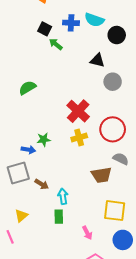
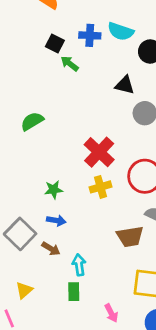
blue arrow: (28, 150) -> (56, 220), moved
gray square: (18, 173) -> (20, 234), turned -30

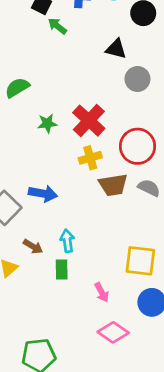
green star: (54, 190) -> (47, 123), moved
blue arrow: (56, 220) -> (43, 194), size x1.4
brown trapezoid: (130, 237) -> (113, 185), moved
brown arrow: (51, 249) -> (33, 247), moved

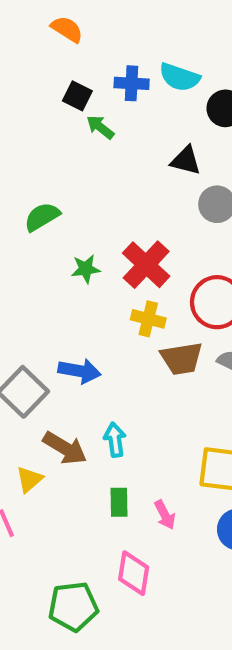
yellow cross: (90, 158) -> (148, 319), turned 30
brown arrow: (33, 247) -> (65, 448), size x1.5
green rectangle: (62, 269) -> (119, 502), moved
pink diamond: (113, 332) -> (134, 573), moved, turned 64

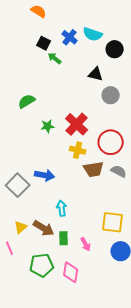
blue cross: (132, 83) -> (70, 37), turned 35
brown arrow: (65, 448) -> (44, 228), moved
green pentagon: (73, 606) -> (42, 265), moved

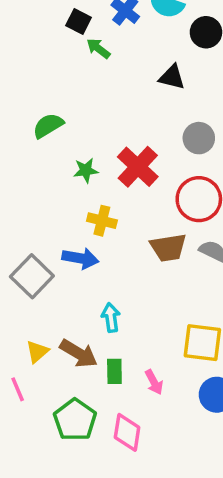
gray circle: (111, 95) -> (199, 138), moved
yellow cross: (78, 150) -> (102, 221), moved
green pentagon: (42, 265) -> (75, 420), turned -30

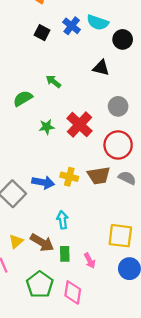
green arrow: (98, 48) -> (53, 81), moved
yellow cross: (102, 221) -> (69, 177), moved

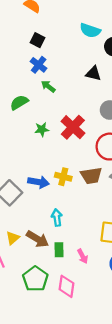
blue cross: (72, 26) -> (39, 65), moved

